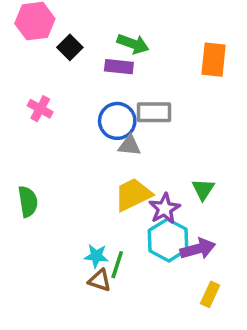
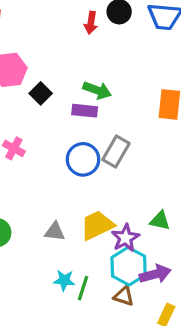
gray rectangle: (154, 112) -> (116, 152), turned -60
gray triangle: (129, 145) -> (55, 232), moved
green triangle: (203, 189) -> (160, 221), turned -50
brown triangle: (100, 280) -> (124, 296), moved

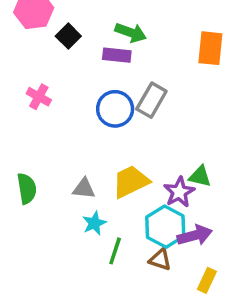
purple star: (125, 238) -> (179, 192), moved
cyan star: (64, 280) -> (94, 223), moved, turned -30

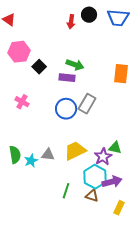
cyan star: (94, 223) -> (31, 161), moved

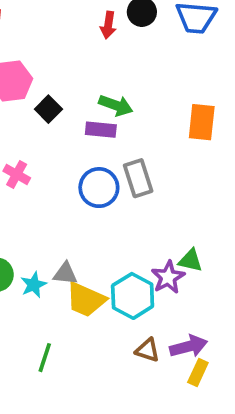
gray rectangle: (87, 104) -> (138, 178), turned -48
yellow trapezoid: (75, 151) -> (86, 300), moved, turned -130
cyan hexagon: (95, 177) -> (133, 296), moved
purple arrow: (112, 182) -> (189, 346), moved
green line: (66, 191) -> (45, 358), moved

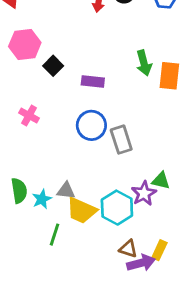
green arrow: (116, 105) -> (144, 63), moved, turned 55
gray rectangle: (138, 178) -> (121, 140), moved
purple arrow: (189, 346) -> (141, 263), moved
green line: (45, 358) -> (55, 235), moved
yellow rectangle: (198, 373) -> (159, 250), moved

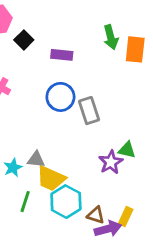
cyan hexagon: (117, 208) -> (66, 202), moved

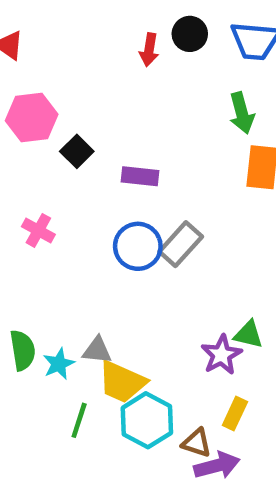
green arrow: (111, 37) -> (242, 113), moved
gray rectangle: (89, 111) -> (181, 244), moved, turned 60
yellow rectangle: (126, 217) -> (235, 414), moved

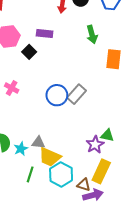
green arrow: (242, 113) -> (92, 34), moved
purple rectangle: (140, 176) -> (45, 33), moved
yellow rectangle: (235, 414) -> (101, 171), size x1.6

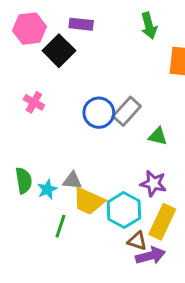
black square: (29, 52) -> (59, 51), size x1.5
green triangle: (107, 135) -> (158, 136), moved
purple star: (95, 145) -> (153, 183), turned -30
cyan hexagon: (61, 174) -> (124, 210), moved

